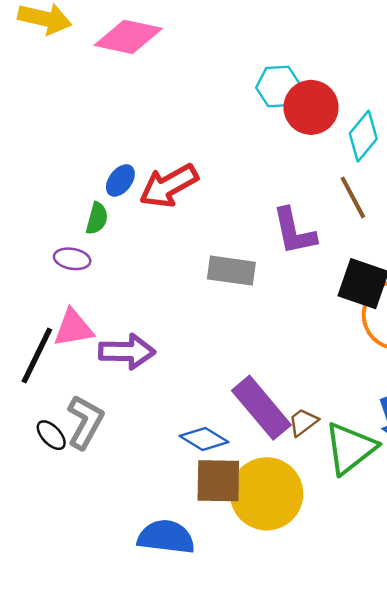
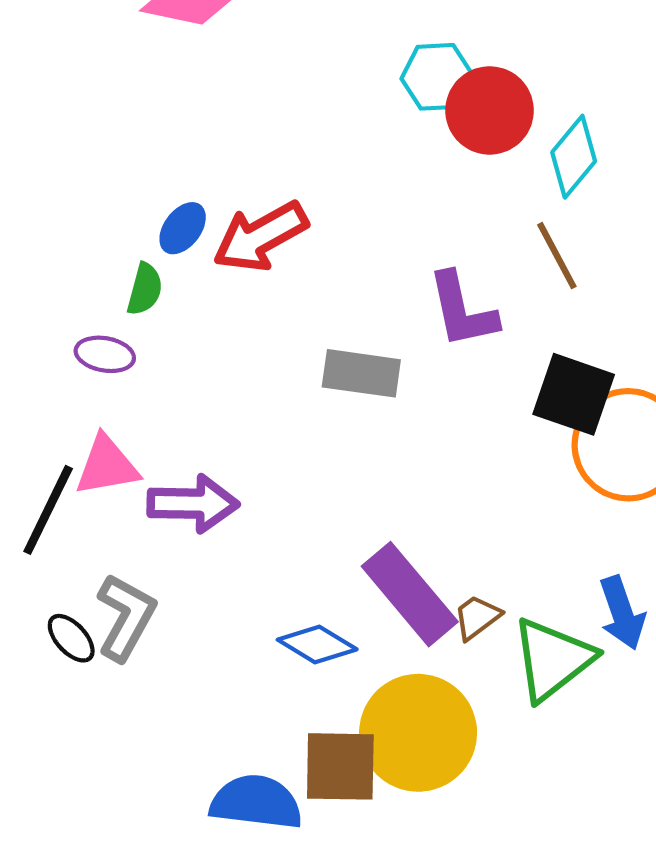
brown square: (218, 481) -> (340, 766), moved

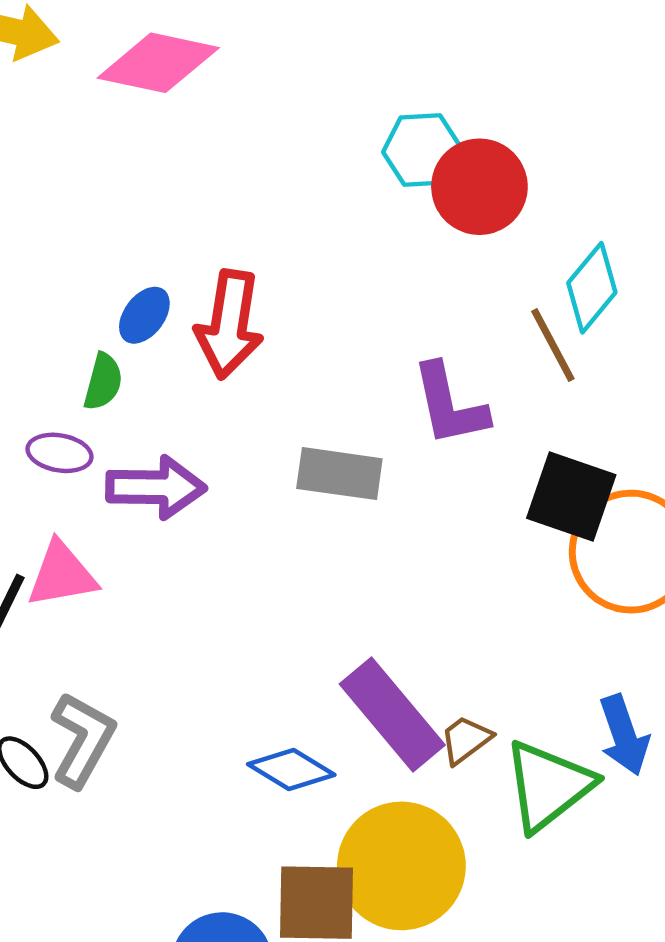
cyan diamond: (574, 157) -> (592, 288), moved
red arrow: (260, 237) -> (229, 324), turned -52
purple arrow: (193, 504) -> (156, 487), moved

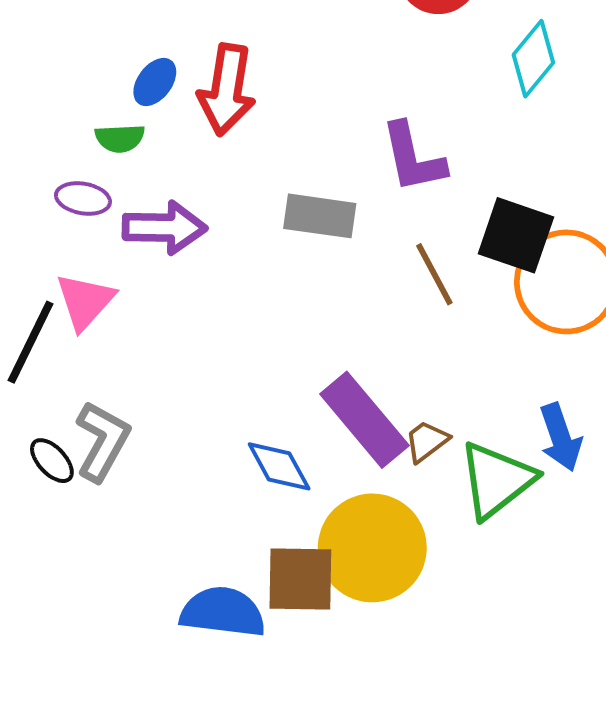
brown line: (553, 345) -> (434, 274), moved
green semicircle: (103, 382) -> (120, 138), turned 72
pink triangle: (62, 575) -> (85, 301), turned -38
blue diamond: (291, 770) -> (279, 466), turned 30

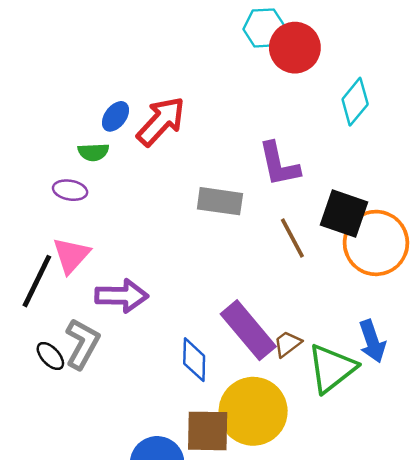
red arrow: (227, 90) -> (161, 121), turned -146
purple arrow: (165, 228) -> (122, 296), moved
blue diamond: (279, 466) -> (194, 360), turned 30

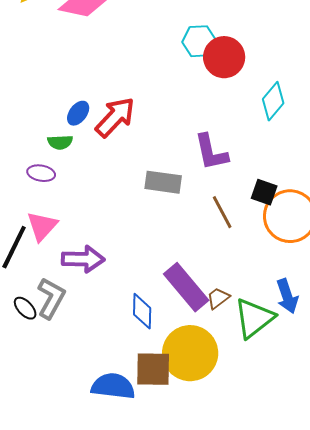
black square: (344, 213) -> (264, 192), size x0.7

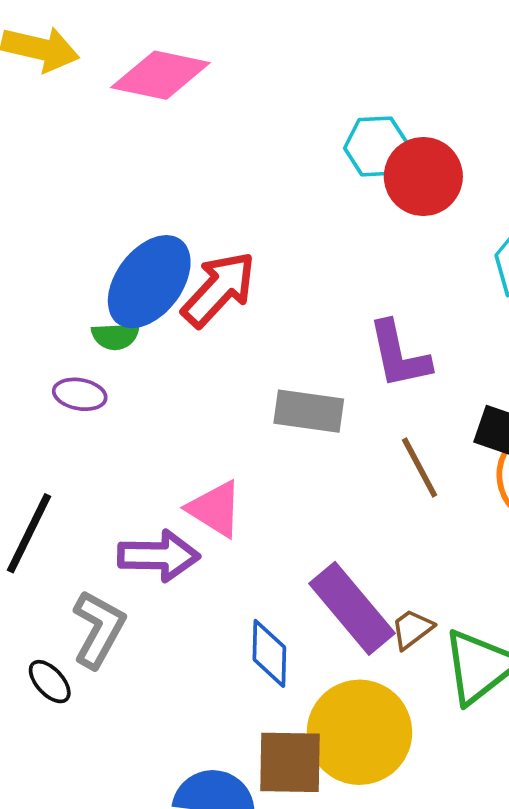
blue ellipse: (78, 113) -> (149, 282), size x2.0
pink triangle: (42, 226) -> (215, 509), moved, turned -40
black ellipse: (25, 308) -> (50, 682), moved

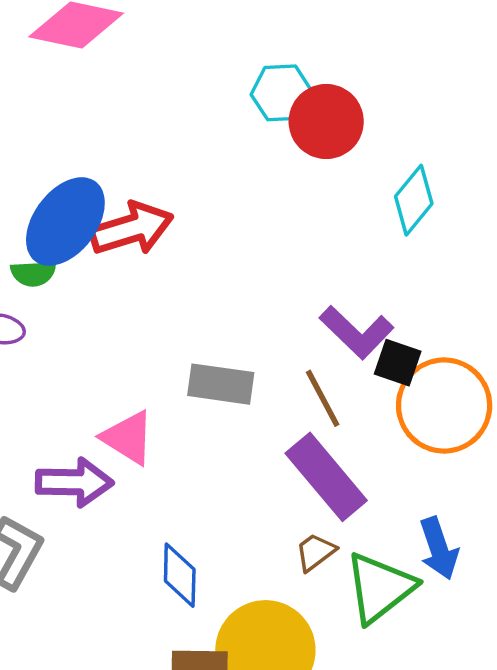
red arrow: (219, 289) -> (132, 229), turned 30
purple L-shape: (399, 355) -> (357, 332), moved, turned -34
gray rectangle: (309, 411) -> (221, 384), moved
purple rectangle: (352, 608) -> (326, 477), moved

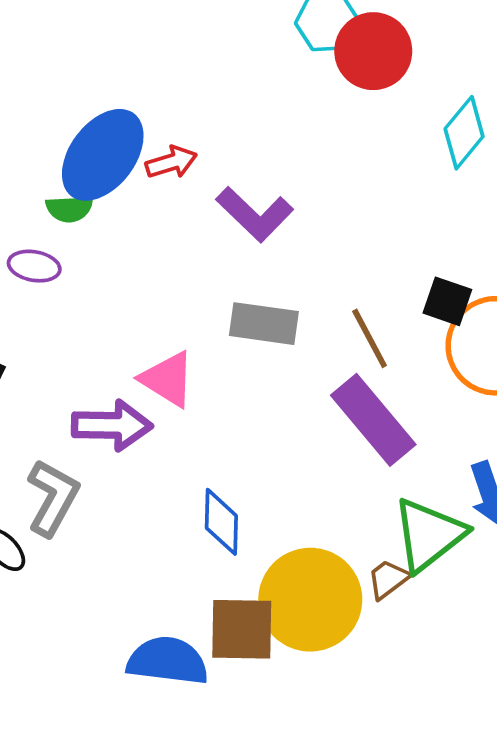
red arrow: (132, 229) -> (171, 162), size x0.6
purple L-shape: (357, 332) -> (255, 214), moved
brown trapezoid: (315, 552) -> (388, 579), moved

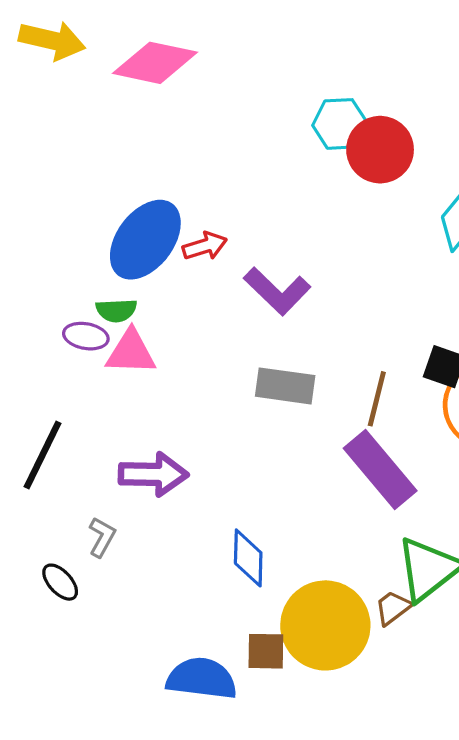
green semicircle: (69, 209) -> (116, 310), moved
brown line: (370, 338) -> (377, 399), turned 42
pink triangle: (168, 379) -> (131, 352), moved, turned -30
gray L-shape: (53, 498) -> (102, 537), size x0.6
brown square: (242, 629) -> (266, 651), size x0.7

